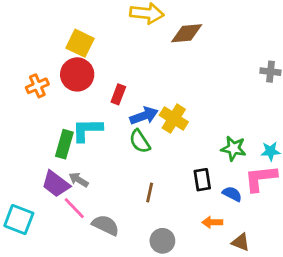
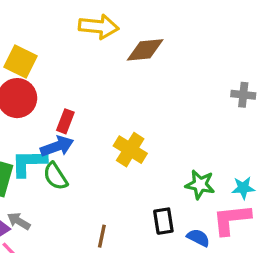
blue arrow: (144, 116) -> (57, 146), moved
green semicircle: (140, 141) -> (55, 176), moved

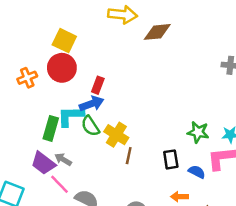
yellow cross: (130, 150) -> (116, 135), moved
brown line: (102, 236) -> (129, 156), moved

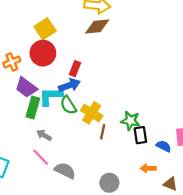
brown diamond: (157, 32) -> (97, 27), moved
yellow square: (64, 41) -> (45, 29), turned 30
green star: (198, 132) -> (130, 121), moved
purple trapezoid: (43, 163) -> (26, 87), moved

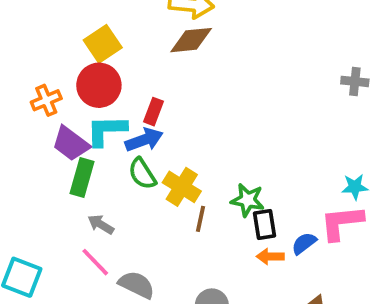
cyan L-shape: (51, 96) -> (106, 130), moved
blue semicircle: (164, 146) -> (304, 243), turned -64
orange arrow: (148, 168) -> (270, 256), moved

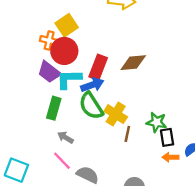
brown diamond: (191, 40) -> (133, 63), moved
orange cross: (46, 100) -> (49, 40), moved, turned 36
red rectangle: (153, 112) -> (98, 67), size x1.5
purple trapezoid: (71, 144) -> (49, 72), moved
green semicircle: (142, 174) -> (91, 106), size x1.4

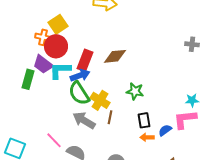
green rectangle: (54, 108) -> (28, 79), moved
green star: (157, 122) -> (135, 91), moved
gray arrow: (65, 137) -> (84, 120), moved, size x1.6

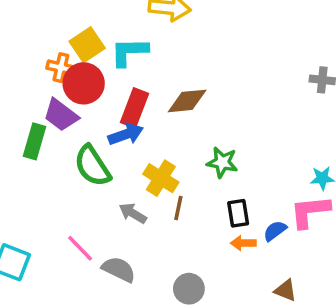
cyan L-shape: (60, 70) -> (129, 52), moved
green semicircle: (79, 93) -> (92, 166), moved
gray arrow: (84, 120) -> (133, 213), size x0.7

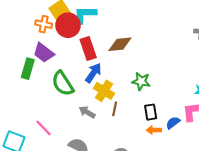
red circle: (84, 83) -> (68, 25), moved
red rectangle: (135, 108) -> (88, 49), turned -40
blue arrow: (126, 134) -> (93, 73), moved, turned -36
pink line: (80, 248) -> (44, 128), moved

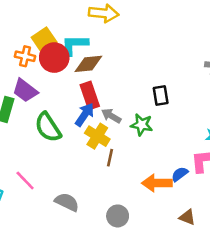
brown diamond: (120, 44) -> (88, 64), moved
red rectangle: (88, 49) -> (90, 96), moved
gray arrow: (87, 112) -> (111, 116), moved
black rectangle: (151, 112) -> (161, 96), moved
orange arrow: (154, 130) -> (157, 183), size x1.6

